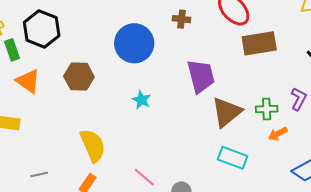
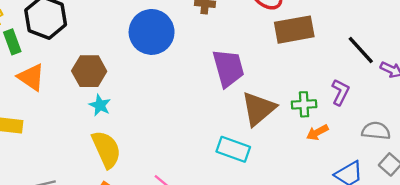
cyan star: (141, 100) -> (100, 105), moved
cyan rectangle: (233, 158) -> (233, 149), moved

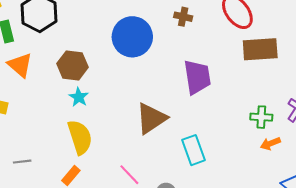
brown triangle: (259, 109) -> (151, 118), moved
cyan rectangle: (233, 149) -> (193, 150), turned 44

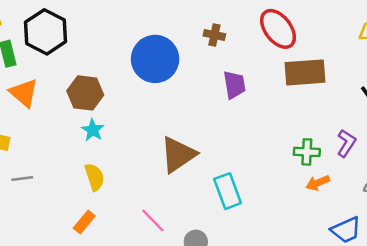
purple trapezoid: (197, 77) -> (234, 85), moved, size x0.7
yellow semicircle: (80, 137) -> (95, 177), size x0.7
gray line: (22, 162) -> (22, 179), moved

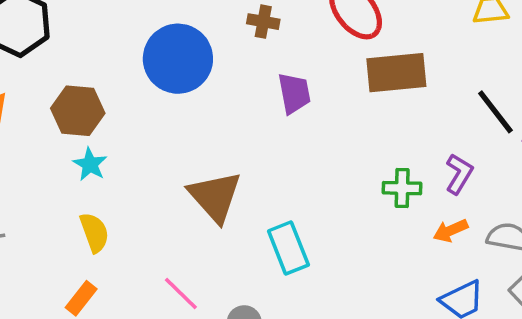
brown triangle: (178, 154) -> (215, 197), turned -36
orange arrow: (318, 183) -> (450, 231), moved

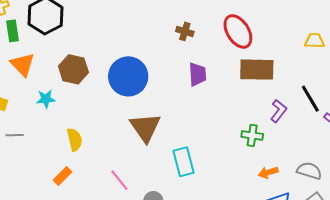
blue circle: (178, 59) -> (128, 76), moved
cyan star: (90, 164) -> (46, 99), moved, turned 30
purple L-shape: (459, 174) -> (279, 111), moved
orange arrow: (450, 231) -> (268, 172), moved

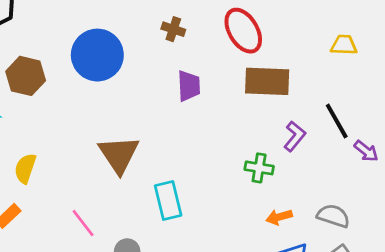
blue circle: (128, 76) -> (97, 55), moved
yellow semicircle: (75, 140) -> (25, 168), turned -150

